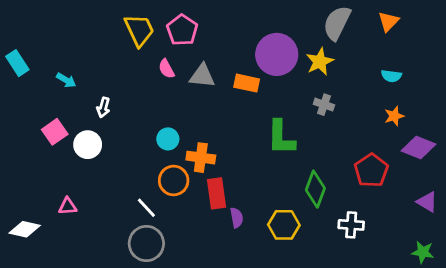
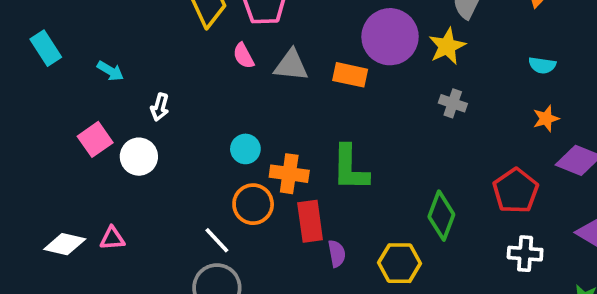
green L-shape: (281, 138) -> (350, 168), moved
white cross: (351, 225) -> (525, 254), moved
white diamond: (25, 229) -> (65, 244), moved

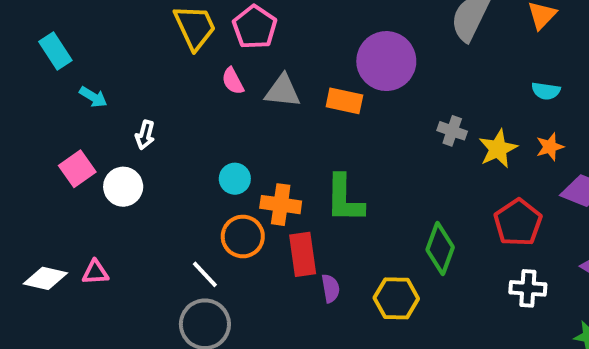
yellow star: (447, 46) -> (498, 149), moved
cyan rectangle: (46, 48) -> (55, 51), moved

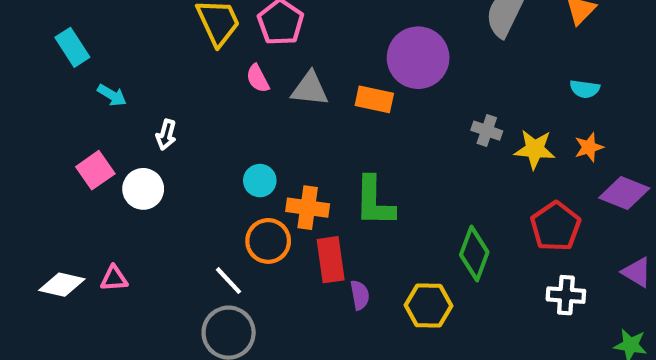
yellow star: (498, 149) -> (535, 149), turned 30

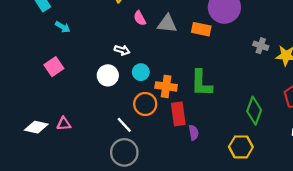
white arrow: (166, 135) -> (122, 50), moved, turned -88
white circle: (143, 189) -> (108, 75), moved
yellow hexagon: (428, 306) -> (241, 147), moved

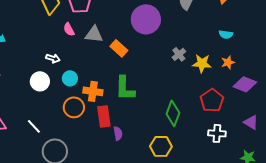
orange rectangle: (201, 29) -> (119, 48), moved, turned 30
gray cross: (261, 46) -> (179, 54), turned 32
white line: (124, 125) -> (34, 126), moved

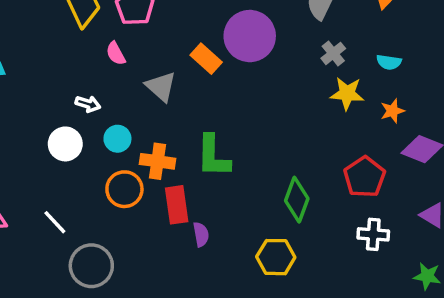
gray triangle: (94, 34) -> (161, 86), moved, turned 36
orange rectangle: (119, 48) -> (206, 59), moved
gray cross: (179, 54) -> (333, 53), moved
yellow star: (202, 63) -> (347, 93), moved

